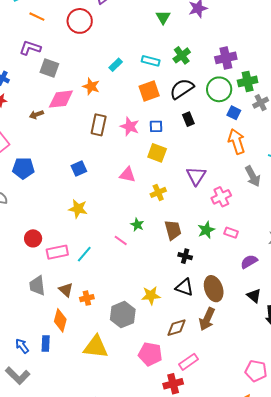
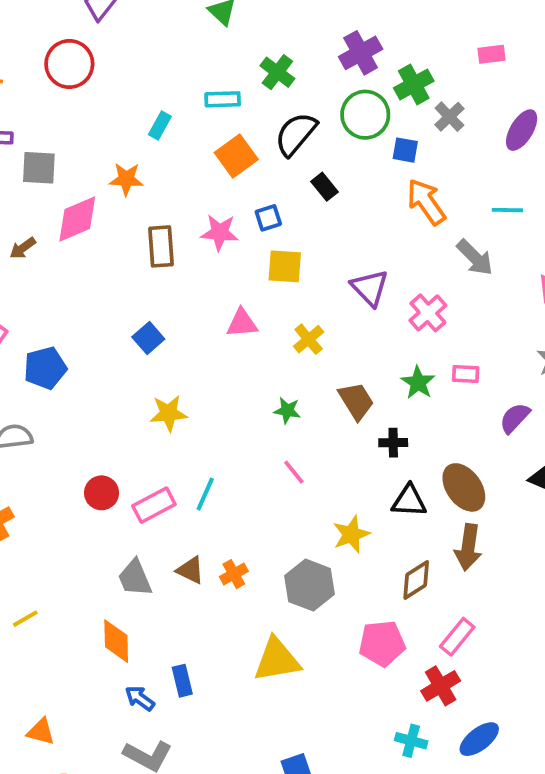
brown arrow: (36, 115) -> (23, 248), moved
pink line: (121, 240) -> (294, 472), moved, turned 32
orange diamond: (60, 320) -> (116, 641), moved

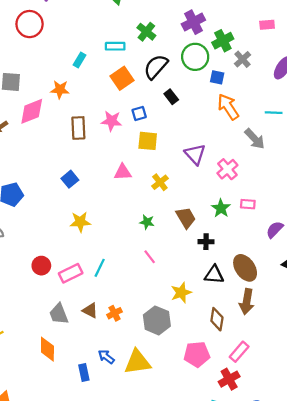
brown diamond: (416, 580) -> (217, 319), turned -50
blue arrow: (140, 698) -> (106, 357), moved

